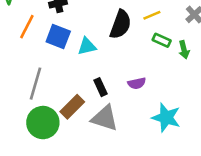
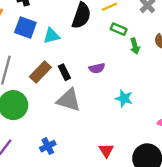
green arrow: (184, 50) -> (135, 46), moved
brown rectangle: (72, 107) -> (40, 72), moved
cyan star: (166, 118) -> (124, 98), size x0.7

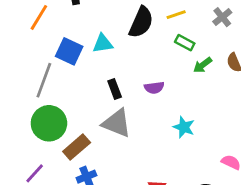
blue square: (25, 28) -> (69, 51), moved
green arrow: (135, 46) -> (203, 65), turned 63
brown rectangle: (40, 72) -> (77, 147), moved

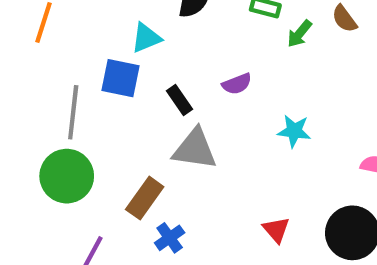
blue square: (69, 51) -> (120, 78), moved
green circle: (49, 123) -> (67, 176), moved

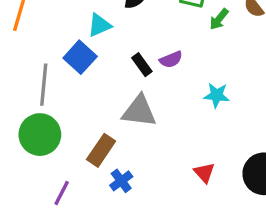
blue square: (120, 78) -> (80, 57), turned 32
black rectangle: (179, 100) -> (142, 65), moved

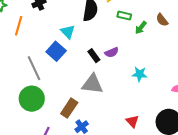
cyan triangle: (99, 25) -> (68, 32), turned -49
gray line: (44, 85) -> (34, 68), turned -30

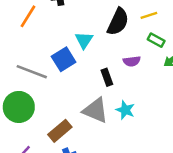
purple semicircle: (112, 52) -> (132, 61), moved
gray line: (34, 68) -> (32, 72), turned -60
cyan star: (140, 74) -> (125, 110), moved

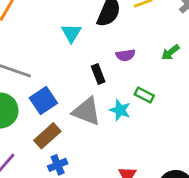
green rectangle: (156, 40) -> (144, 95), moved
blue square: (64, 59) -> (43, 101), moved

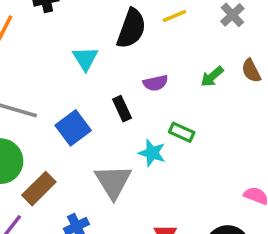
blue square: (43, 101) -> (73, 128), moved
gray triangle: (87, 111) -> (113, 182), moved, turned 40
brown rectangle: (47, 136) -> (39, 189), moved

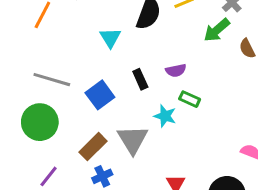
green arrow: (212, 77) -> (217, 30), moved, size x1.4
purple semicircle: (155, 83) -> (176, 70), moved
brown rectangle: (39, 189) -> (93, 147), moved

